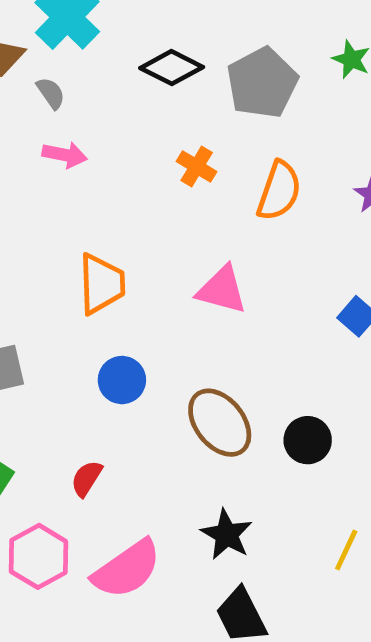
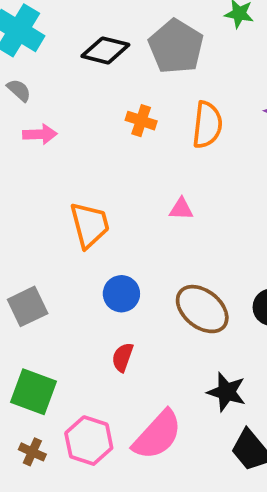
pink triangle: (222, 290) -> (181, 209), size x0.6
red semicircle: (87, 478) -> (123, 357), moved

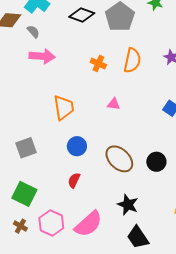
orange cross: (141, 121) -> (98, 64), moved
pink arrow: (40, 134) -> (42, 56), size x1.4

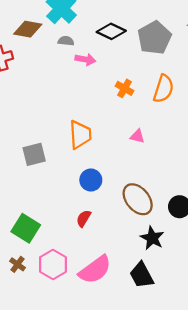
gray semicircle: (33, 32) -> (66, 41), moved, turned -48
pink arrow: (42, 56) -> (85, 59), moved, size x0.7
gray square: (26, 148) -> (34, 154), moved
black star: (128, 205) -> (152, 238), moved
black trapezoid: (138, 237) -> (142, 275), moved

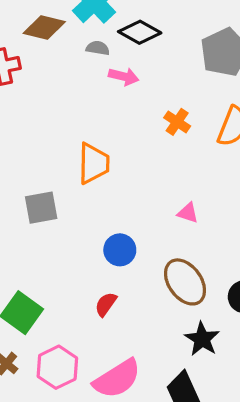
black diamond: (111, 31) -> (140, 32), moved
orange trapezoid: (80, 135) -> (94, 163), moved
pink triangle: (137, 136) -> (188, 213), moved

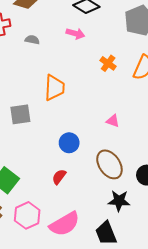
gray semicircle: (98, 48) -> (32, 40), moved
black star: (202, 339) -> (119, 201), turned -30

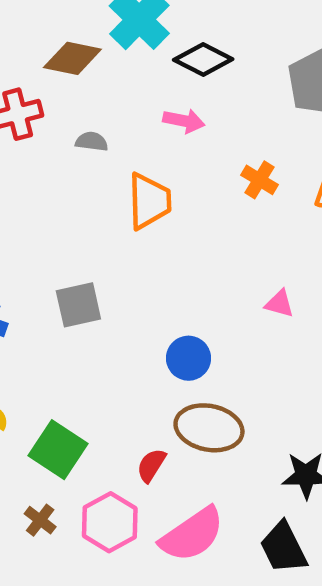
orange trapezoid: (54, 88) -> (149, 201), moved
brown ellipse: (109, 164) -> (209, 428), moved, turned -40
red semicircle: (59, 177) -> (151, 465), moved

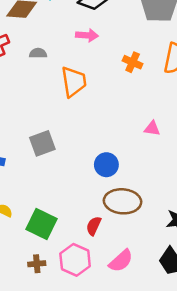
brown cross: (40, 520) -> (37, 264), turned -35
pink semicircle: (192, 535) -> (121, 261), size x0.7

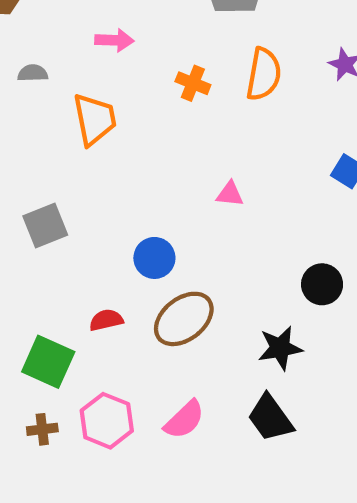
brown ellipse: (123, 201) -> (184, 319), turned -40
red semicircle: (94, 226) -> (106, 320), moved, turned 54

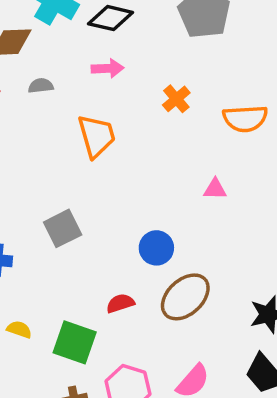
gray semicircle: (33, 73) -> (41, 86), moved
orange semicircle: (264, 74) -> (245, 119), moved, turned 81
orange cross: (193, 83) -> (176, 99), turned 32

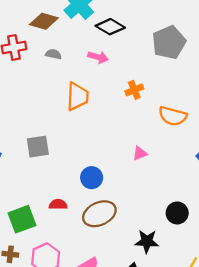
pink triangle: (215, 189) -> (140, 153), turned -42
green square: (75, 342) -> (22, 219), turned 32

